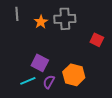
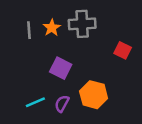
gray line: (17, 14) -> (29, 30), moved
purple square: (40, 63) -> (61, 68), moved

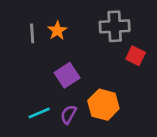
gray cross: (82, 24) -> (115, 26), moved
purple square: (61, 68) -> (67, 75), turned 30

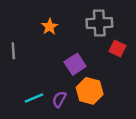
gray line: (32, 33) -> (13, 51), moved
purple square: (67, 75) -> (75, 64), moved

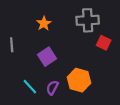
purple square: (75, 64) -> (47, 57), moved
cyan line: (34, 98) -> (30, 87), turned 70

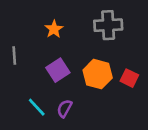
red square: (104, 43) -> (129, 78), moved
orange hexagon: (79, 80) -> (98, 74), moved

